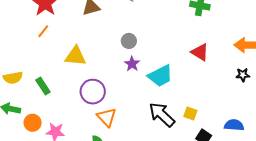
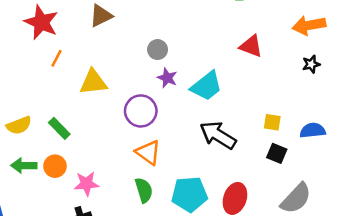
orange line: (43, 31) -> (56, 58), moved
purple circle: (93, 92) -> (141, 111), moved
yellow square: (190, 113) -> (272, 122), moved
orange circle: (33, 123) -> (55, 166), moved

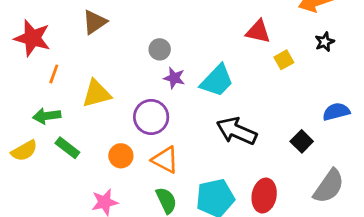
yellow square: (272, 122) -> (284, 60), moved, turned -30
black square: (277, 153) -> (302, 141), turned 30
green arrow: (24, 166) -> (47, 116), moved
orange circle: (55, 166) -> (121, 156), moved

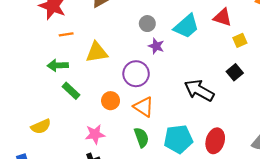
orange line: (54, 74) -> (66, 34), turned 56
cyan trapezoid: (217, 81) -> (186, 26), moved
black square: (302, 141) -> (235, 72), moved
yellow semicircle: (24, 151) -> (41, 126), moved

